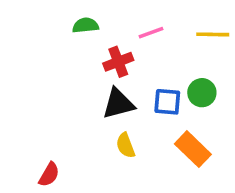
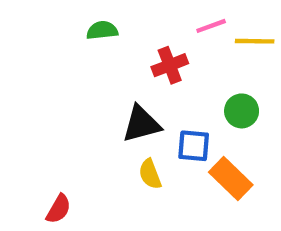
pink line: (151, 33) -> (211, 26), moved
red cross: (118, 62) -> (170, 65), moved
blue square: (167, 102) -> (194, 146), moved

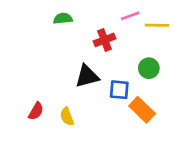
yellow semicircle: (150, 174) -> (67, 117), moved
red semicircle: (59, 209) -> (36, 111), moved

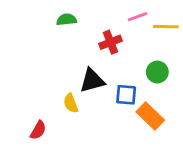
red semicircle: (36, 111) -> (38, 130), moved
yellow semicircle: (67, 117) -> (71, 103), moved

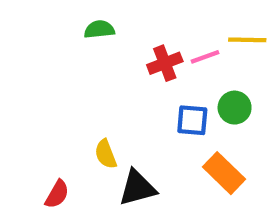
pink line: (137, 17) -> (205, 57), moved
black triangle: (92, 81) -> (137, 188), moved
blue square: (126, 95) -> (192, 120), moved

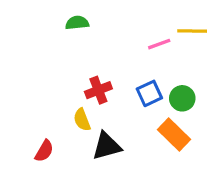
red cross: (165, 63) -> (98, 90), moved
green circle: (235, 108) -> (182, 98), moved
blue square: (192, 120) -> (149, 93), turned -30

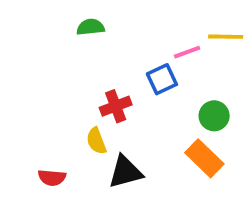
blue square: (149, 93) -> (162, 79), moved
red semicircle: (44, 151) -> (52, 178), turned 65

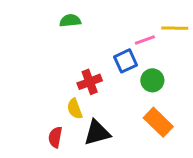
green circle: (214, 116) -> (152, 80), moved
red semicircle: (52, 178) -> (55, 137), moved, turned 96

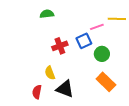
red cross: (90, 82) -> (60, 46), moved
black triangle: (97, 133) -> (65, 89), turned 36

